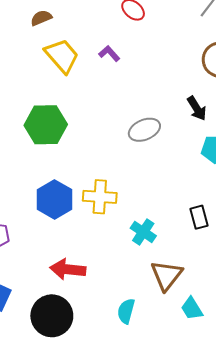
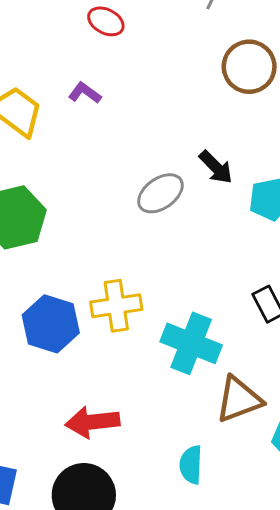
black arrow: (197, 108) -> (216, 167), moved
cyan cross: (143, 232) -> (191, 343), size x1.5
brown triangle: (167, 275) -> (239, 399), turned 44

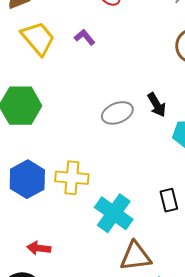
red arrow: (92, 422) -> (39, 248), size x0.7

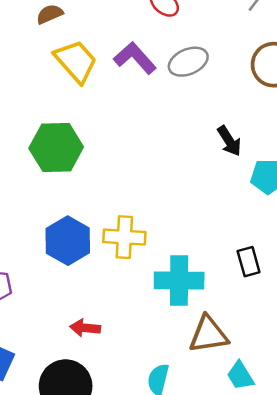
purple L-shape: (85, 37) -> (135, 58), size x1.6
gray ellipse: (117, 113) -> (188, 62), moved
cyan cross: (114, 213) -> (179, 281), turned -33

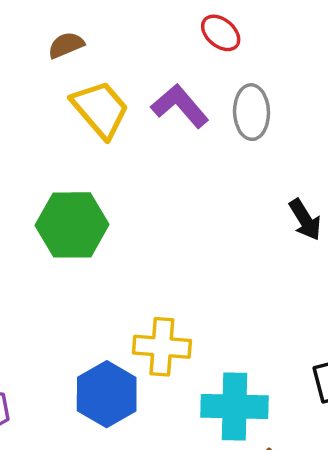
gray ellipse: (188, 62) -> (252, 112), turned -69
blue hexagon: (68, 241) -> (107, 394), moved

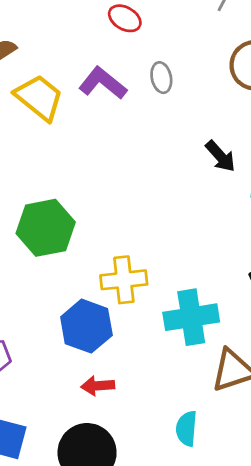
gray ellipse: (252, 112) -> (161, 78), size x0.7
green hexagon: (72, 225) -> (46, 228), moved

